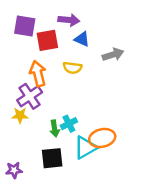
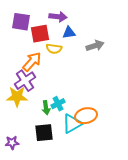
blue triangle: (82, 39) -> (69, 33), turned -32
yellow semicircle: (72, 68) -> (54, 49), moved
orange arrow: (38, 74) -> (32, 62), turned 55
yellow star: (20, 115) -> (17, 97), size x1.5

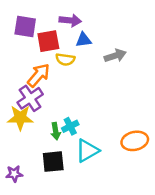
orange ellipse: (86, 116) -> (135, 141), moved

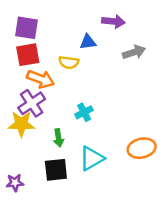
purple arrow: (70, 20) -> (113, 21), moved
red square: (48, 41) -> (28, 55), moved
gray arrow: (115, 56) -> (134, 52), moved
orange arrow: (39, 75) -> (41, 79), turned 70
cyan cross: (70, 126) -> (84, 112), moved

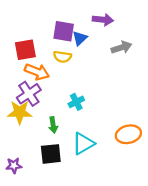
purple square: (26, 28) -> (64, 31), moved
blue triangle: (88, 42) -> (80, 38), turned -35

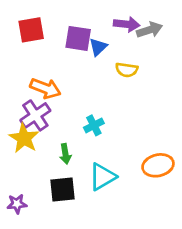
gray arrow: (121, 47) -> (149, 30), moved
red square: (25, 50) -> (31, 30), moved
yellow semicircle: (62, 57) -> (127, 70), moved
yellow star: (20, 112) -> (24, 138), turned 30

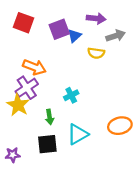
red square: (31, 30) -> (24, 23), turned 30
gray arrow: (149, 30) -> (116, 36), moved
purple square: (78, 38) -> (59, 29), turned -30

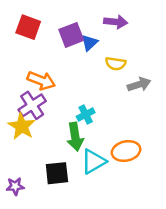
gray arrow: (116, 36) -> (139, 84), moved
green arrow: (50, 117) -> (75, 137), moved, size x1.5
orange ellipse: (120, 126) -> (126, 151), moved

